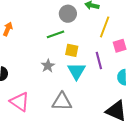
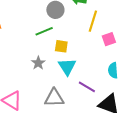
purple line: (99, 61) -> (87, 87), moved, turned -42

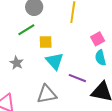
pink square: (109, 39) -> (98, 39), moved
gray star: (38, 63) -> (17, 63), moved

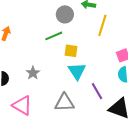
gray star: (17, 63) -> (33, 73), moved
purple line: (77, 78) -> (97, 91), turned 30

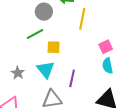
cyan triangle: (77, 71) -> (46, 70), moved
purple line: (97, 91) -> (72, 78), moved, turned 48

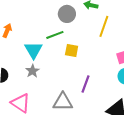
cyan triangle: (46, 70) -> (33, 50), moved

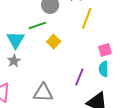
yellow square: (72, 51) -> (54, 42), turned 32
purple line: (86, 84) -> (79, 77), moved

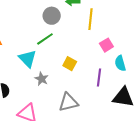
yellow square: (54, 42) -> (70, 64), moved
pink square: (105, 50) -> (106, 45), moved
gray star: (14, 61) -> (42, 79), moved

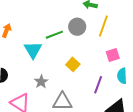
gray circle: (52, 16) -> (77, 27), moved
gray star: (42, 79) -> (41, 82), moved

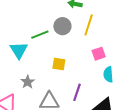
yellow square: (73, 64) -> (59, 64), turned -32
purple line: (98, 85) -> (77, 92), moved

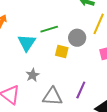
gray circle: (62, 26) -> (77, 38), moved
yellow square: (59, 64) -> (62, 51), moved

